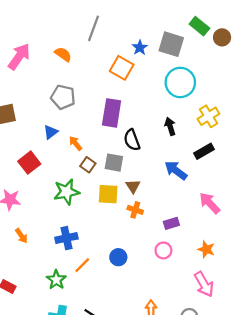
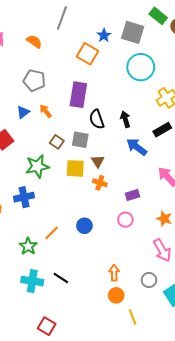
black arrow: (170, 126) -> (125, 119), moved
orange arrow: (75, 143) -> (46, 111), moved
blue cross: (66, 238) -> (24, 197), moved

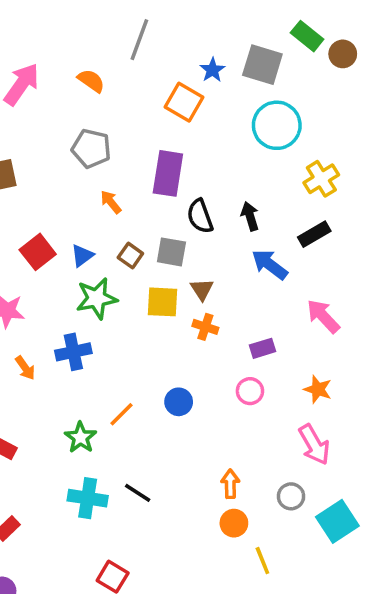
blue triangle: (23, 112) -> (82, 256), moved

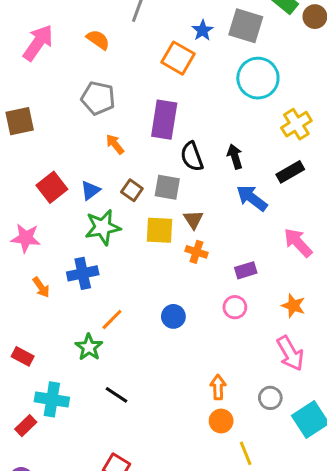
orange line: (122, 414) -> (112, 320), moved
black line: (138, 493) -> (117, 395), moved
cyan cross: (88, 498) -> (52, 399), moved

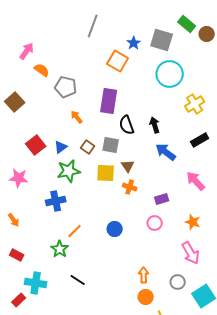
orange semicircle: (98, 40) -> (42, 70), moved
pink arrow: (38, 43) -> (27, 51), size x0.7
brown square: (20, 121) -> (15, 102), turned -30
black rectangle: (290, 172) -> (200, 140), moved
orange arrow: (41, 287) -> (14, 220), moved

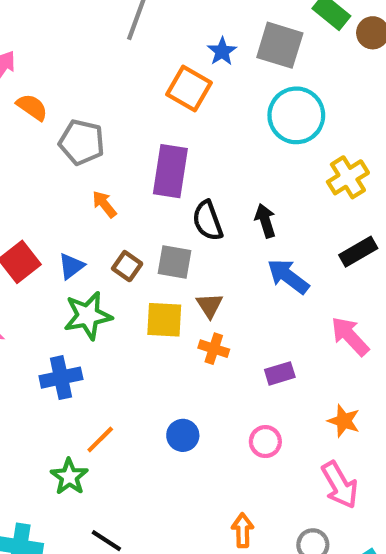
pink circle: (155, 223) -> (265, 442), moved

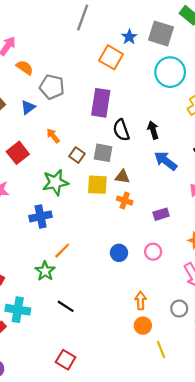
orange arrow: (104, 204) -> (53, 136), moved
blue triangle: (71, 266) -> (28, 107), moved
brown triangle: (210, 305) -> (122, 177), turned -49
blue circle: (183, 435) -> (119, 253), moved

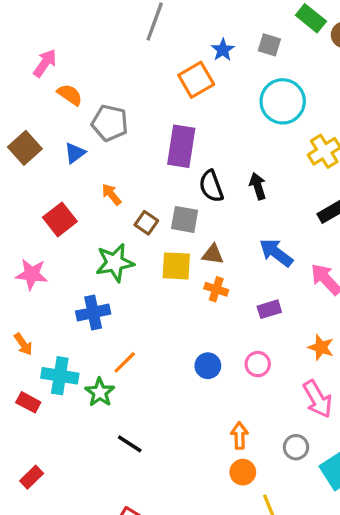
gray square: (161, 33) -> (269, 45), size x0.6
orange square: (111, 57) -> (196, 80), turned 30
blue arrow: (166, 161) -> (276, 253), moved
cyan cross: (18, 310) -> (60, 376), moved

